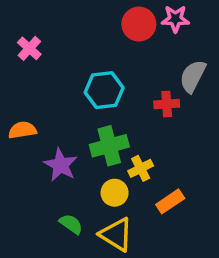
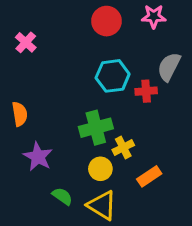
red circle: (139, 24) -> (106, 21), moved
cyan hexagon: (104, 90) -> (113, 76), moved
orange semicircle: (22, 130) -> (20, 114), turned 90
purple star: (61, 165) -> (38, 157), moved

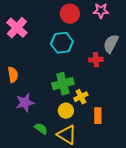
pink cross: (26, 42) -> (17, 28), size x1.5
cyan hexagon: (113, 76) -> (62, 43), moved
purple star: (38, 157) -> (25, 103), turned 30
orange rectangle: (149, 176) -> (98, 116), turned -56

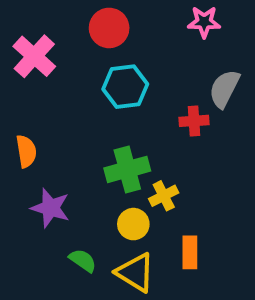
red circle: (70, 14) -> (109, 28), moved
purple star: (25, 103) -> (50, 208), turned 30
orange rectangle: (98, 116) -> (190, 252), moved

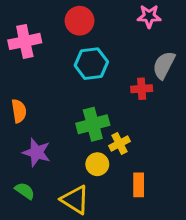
pink cross: (34, 56) -> (25, 41), turned 36
green semicircle: (83, 260) -> (25, 191), moved
yellow triangle: (135, 273) -> (75, 200), moved

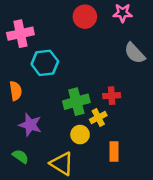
red circle: (80, 21) -> (85, 17), moved
cyan hexagon: (91, 64) -> (45, 63), moved
gray semicircle: (164, 65) -> (135, 53), turned -70
red cross: (142, 89) -> (112, 96), moved

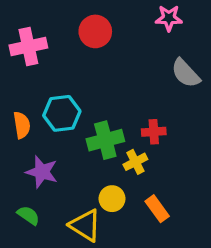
red circle: (85, 17) -> (95, 31), moved
cyan hexagon: (45, 63) -> (62, 113), moved
yellow circle: (80, 135) -> (112, 199), moved
orange rectangle: (114, 152) -> (157, 209), turned -36

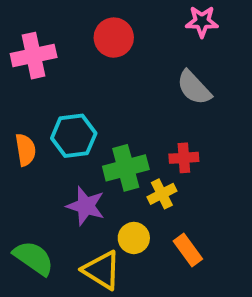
gray semicircle: (186, 73) -> (194, 88), moved
purple star: (42, 172) -> (86, 206), moved
green semicircle: (28, 215) -> (34, 258), size x1.5

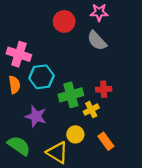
pink star: (202, 21) -> (99, 12), moved
pink cross: (34, 56) -> (19, 54), moved, turned 30
gray semicircle: (194, 88) -> (97, 41), moved
purple star: (86, 206) -> (36, 116), moved

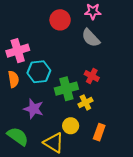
pink cross: (19, 54) -> (18, 51), turned -35
red cross: (104, 89) -> (92, 76), moved, turned 32
orange rectangle: (106, 141) -> (99, 132), turned 56

